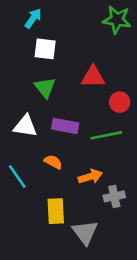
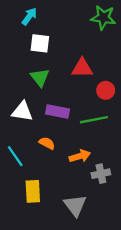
yellow rectangle: (56, 211) -> (33, 191), moved

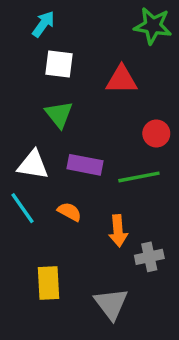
red triangle: (82, 68) -> (122, 80), moved
cyan line: (15, 156) -> (22, 208), moved
orange arrow: (80, 156) -> (118, 231), turned 102

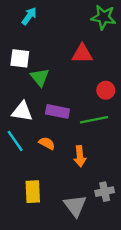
white square: (59, 64) -> (20, 58), moved
gray cross: (149, 257) -> (105, 192), moved

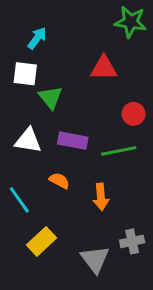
cyan arrow: (29, 16) -> (37, 38), moved
cyan line: (15, 141) -> (19, 200), moved
yellow rectangle: (33, 192) -> (42, 241), turned 50

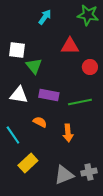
cyan arrow: (37, 38) -> (45, 17), moved
red circle: (134, 114) -> (90, 67), moved
gray cross: (132, 241) -> (89, 172), moved
gray triangle: (95, 259) -> (64, 175), turned 45

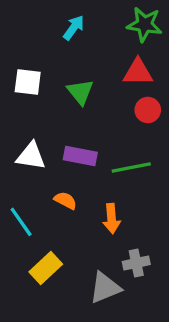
red triangle: (70, 46) -> (138, 72), moved
green triangle: (34, 66) -> (80, 92), moved
gray cross: (89, 172) -> (136, 263), moved

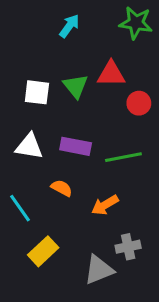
red triangle: (138, 72) -> (111, 74), moved
white square: (28, 82) -> (37, 92), moved
orange arrow: (112, 219) -> (105, 205), turned 64

